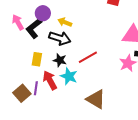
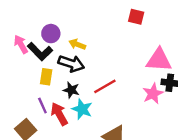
black L-shape: (34, 28) -> (40, 52), turned -95
yellow rectangle: (37, 59) -> (46, 77), moved
purple line: (36, 88) -> (42, 106), moved, turned -32

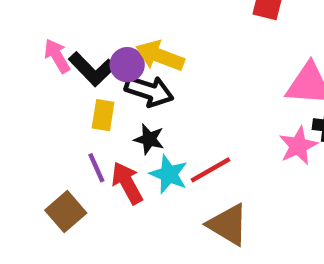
purple circle: (51, 34) -> (127, 65), moved
yellow arrow: (77, 44) -> (160, 56), size x1.5
red line: (105, 86) -> (210, 170), moved

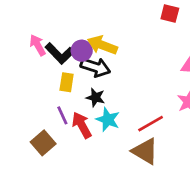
red line: (210, 170) -> (151, 124), moved

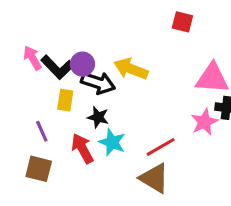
yellow arrow: (102, 45) -> (131, 69), moved
purple line: (62, 115) -> (42, 131), moved
brown square: (43, 143) -> (39, 169), turned -35

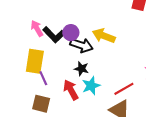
yellow rectangle: (65, 100) -> (35, 61), moved, size x1.6
cyan star: (112, 142) -> (91, 86), turned 30

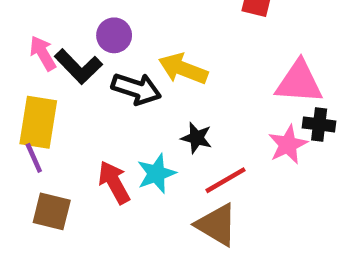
purple circle: (71, 33) -> (114, 35), moved
black star: (81, 69) -> (197, 138), moved
purple line: (43, 78) -> (34, 158), moved

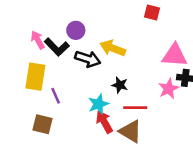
purple line: (34, 158) -> (56, 96), moved
red line: (225, 180) -> (135, 108), turned 30
red arrow: (114, 182) -> (104, 122), moved

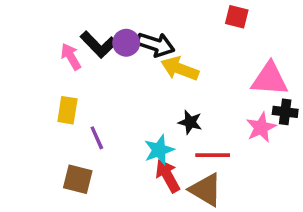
black L-shape: (57, 47) -> (99, 44), moved
black arrow: (88, 59) -> (156, 44), moved
yellow rectangle: (35, 77) -> (67, 110), size x0.7

